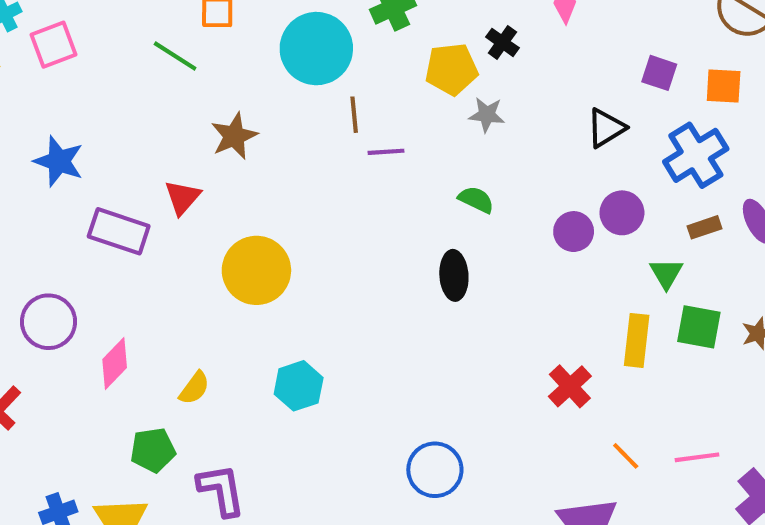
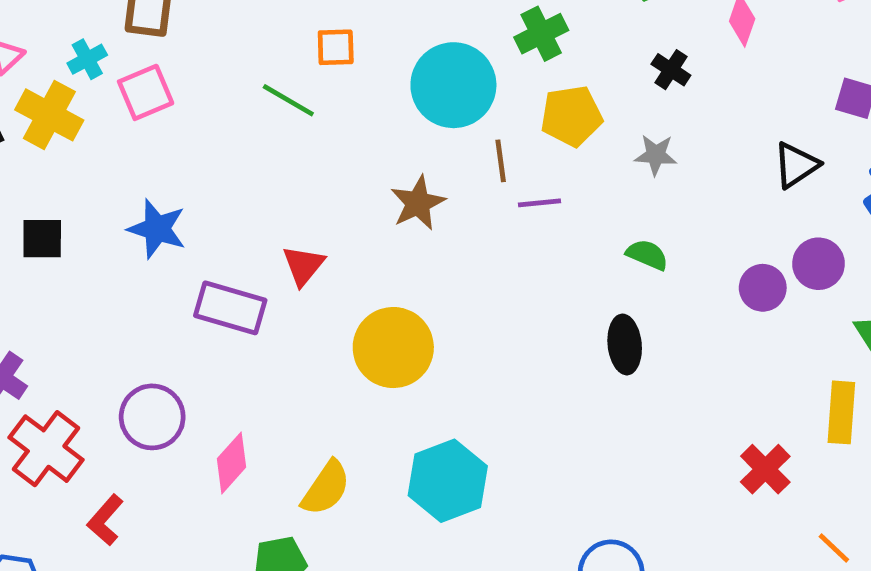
yellow pentagon: (451, 69) -> (571, 116), moved
brown star: (234, 136) -> (418, 203), moved
cyan hexagon: (299, 386) -> (448, 481), size x1.4
yellow semicircle: (194, 388) -> (326, 488), size x1.4

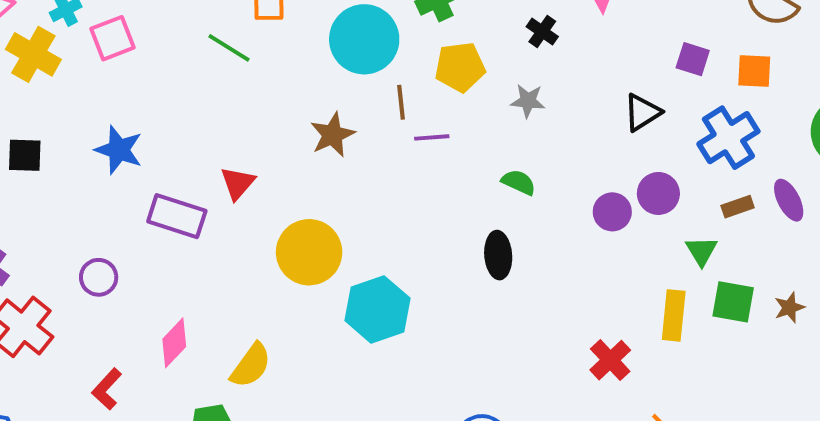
purple circle: (152, 417) -> (99, 277), moved, size x0.7
cyan hexagon: (448, 481) -> (377, 309), moved
red L-shape: (105, 520) -> (107, 389), moved

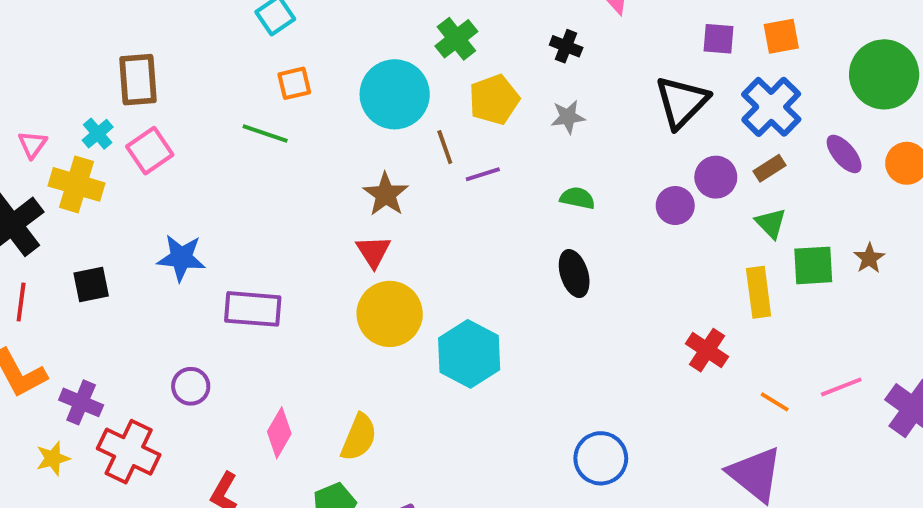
black triangle: (642, 112) -> (682, 102), size x1.4
red triangle: (238, 183) -> (373, 252), moved
brown rectangle: (738, 207) -> (770, 168), moved

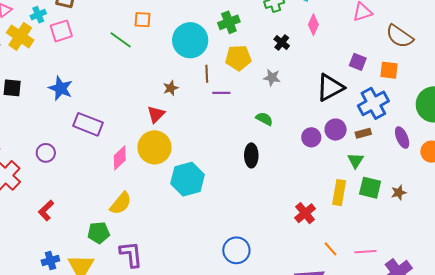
brown star: (386, 194) -> (171, 88), size x0.7
pink diamond: (279, 433) -> (120, 158), moved

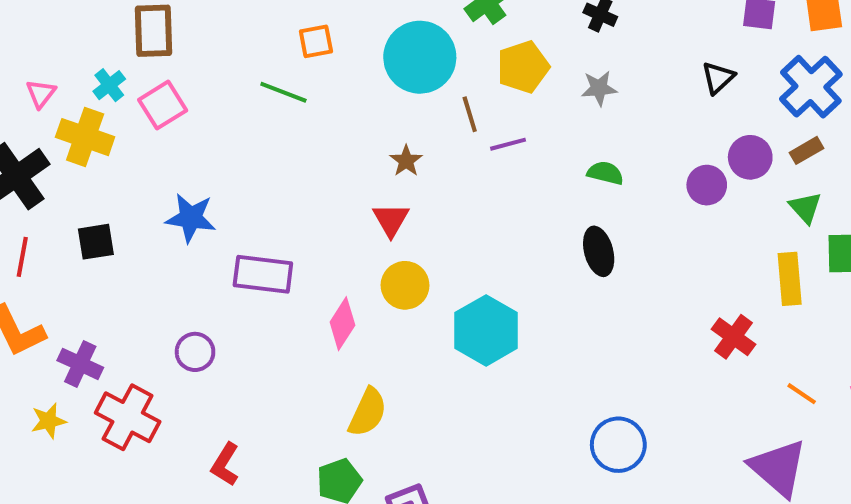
black triangle: (330, 87) -> (718, 78), size x0.6
yellow circle: (154, 147) -> (405, 285), size x0.7

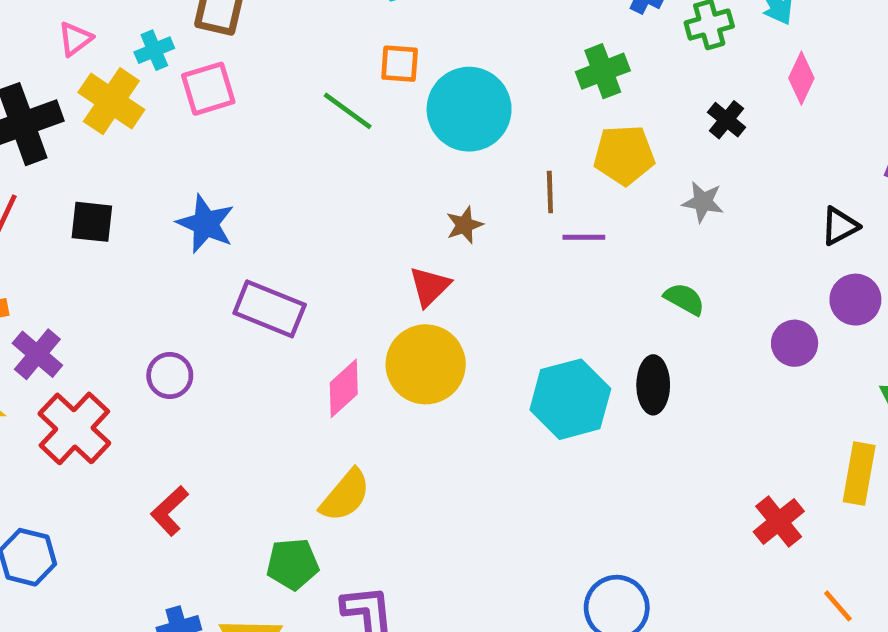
cyan circle: (420, 57) -> (469, 109), moved
purple circle: (750, 157) -> (855, 300), moved
yellow circle: (405, 285) -> (426, 364), size x1.4
cyan hexagon: (486, 330) -> (570, 399), moved

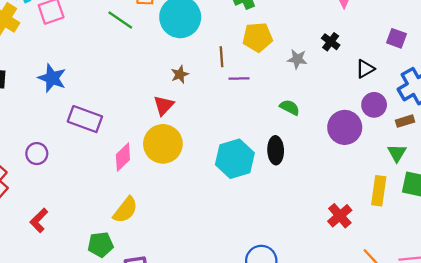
black cross: (727, 120) -> (331, 42), moved
purple circle: (795, 343) -> (345, 127), size x1.5

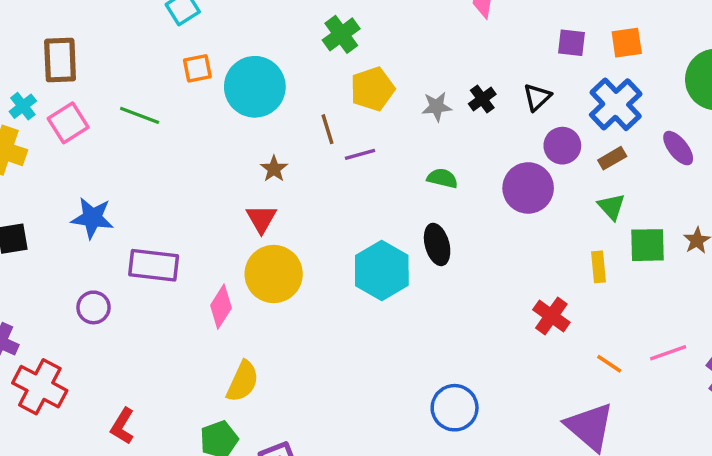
green line: (120, 20) -> (140, 115), moved
black cross: (331, 42) -> (482, 99), moved, turned 30
purple circle: (37, 154) -> (93, 307), moved
yellow rectangle: (379, 191) -> (599, 267), size x0.7

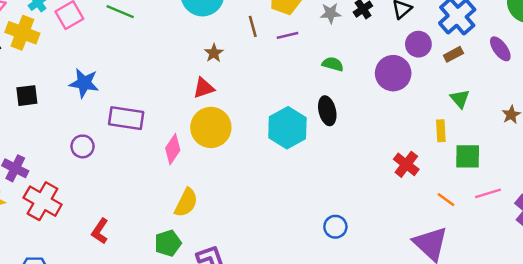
purple line: (360, 154) -> (288, 35), moved
green triangle: (612, 207) -> (460, 99), moved
red triangle: (261, 219) -> (204, 88), turned 40
green square: (647, 245) -> (468, 156), moved
blue circle: (455, 408) -> (335, 227), size x0.7

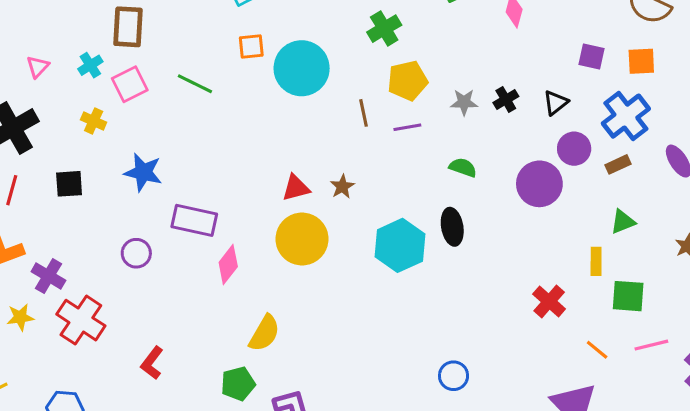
yellow cross: (22, 33) -> (94, 121), moved, size x0.6
brown star: (214, 53) -> (342, 187), moved
green triangle: (460, 99) -> (623, 222), turned 45
pink diamond: (173, 149) -> (228, 264), moved

